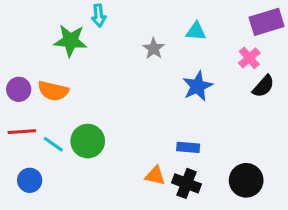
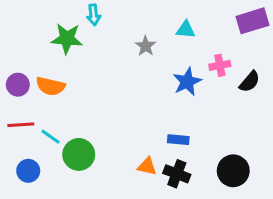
pink cross: (249, 58) -> (220, 65), moved, turned 30
green circle: (88, 141) -> (79, 154), moved

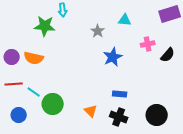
blue star: (187, 82) -> (113, 57), moved
orange triangle: (147, 166) -> (91, 111), moved, turned 32

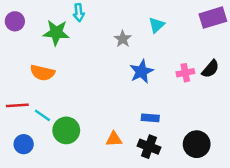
cyan triangle: (125, 20) -> (157, 25), turned -48
pink cross: (148, 44) -> (185, 73), moved
purple circle: (12, 57) -> (15, 21), moved
orange triangle: (91, 111) -> (114, 139), turned -48

